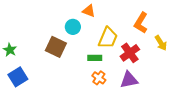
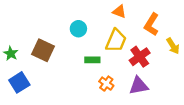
orange triangle: (89, 11) -> (119, 12), moved
brown square: (56, 47) -> (43, 50), moved
green rectangle: (95, 58) -> (92, 60), moved

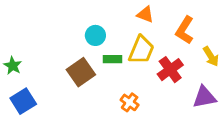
brown square: (43, 50) -> (81, 72), moved, turned 30
green rectangle: (92, 60) -> (112, 59), moved
purple triangle: (139, 86) -> (204, 97), moved

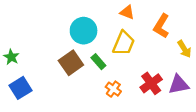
cyan circle: (95, 35) -> (84, 31), size x1.5
green rectangle: (112, 59) -> (98, 62), moved, turned 49
red cross: (170, 70) -> (151, 83), moved

